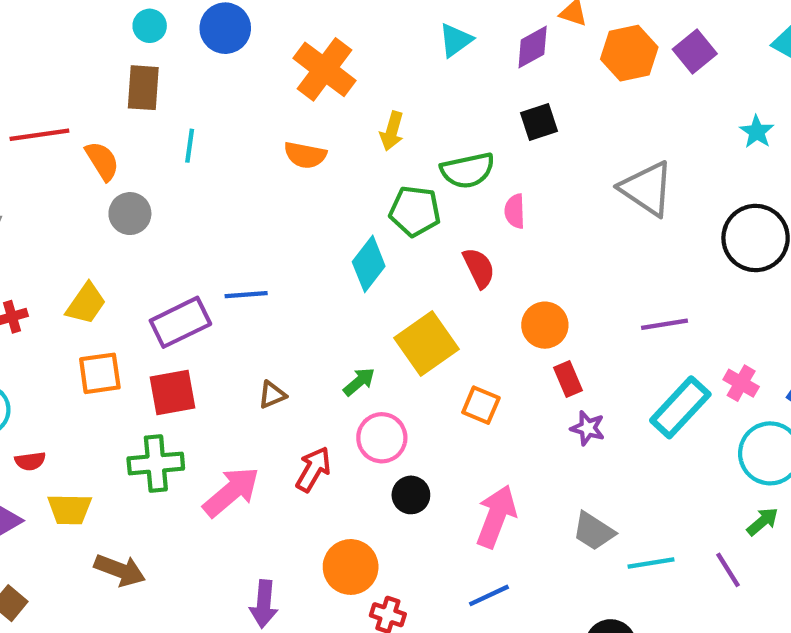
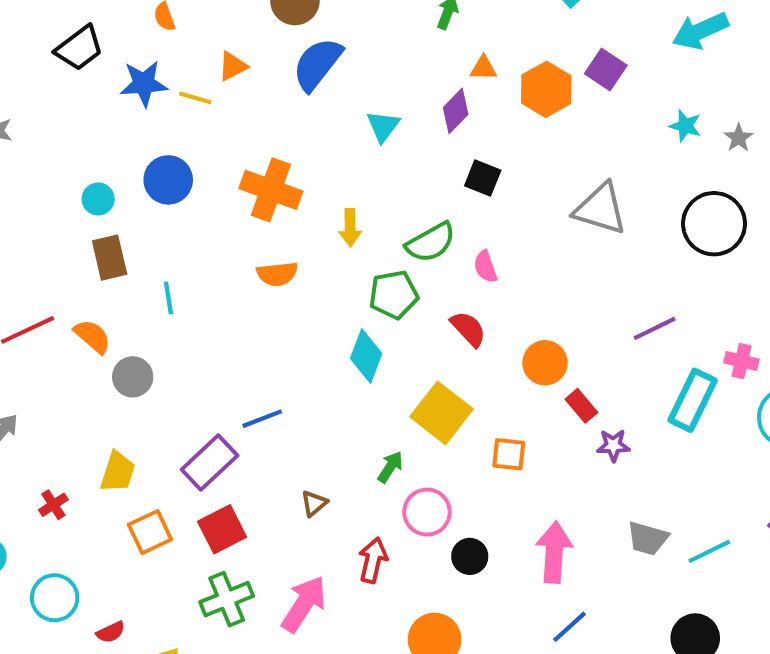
black square: (539, 122) -> (483, 178), turned -33

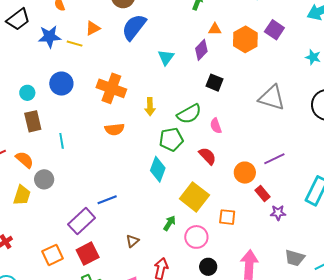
purple line: (655, 328) -> (274, 159), moved
yellow trapezoid: (118, 472) -> (22, 195), moved
pink circle: (427, 512) -> (196, 237), moved

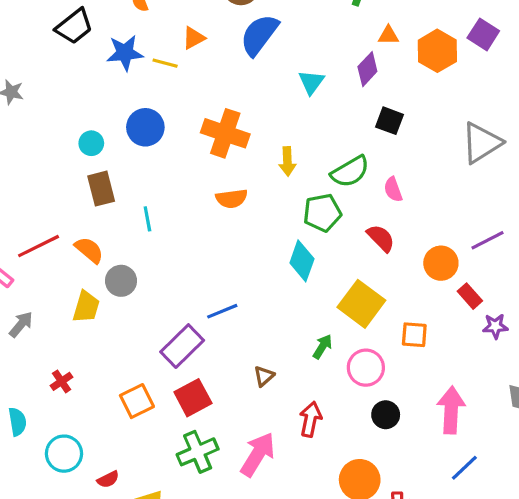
gray triangle: (272, 98) -> (481, 143), turned -48

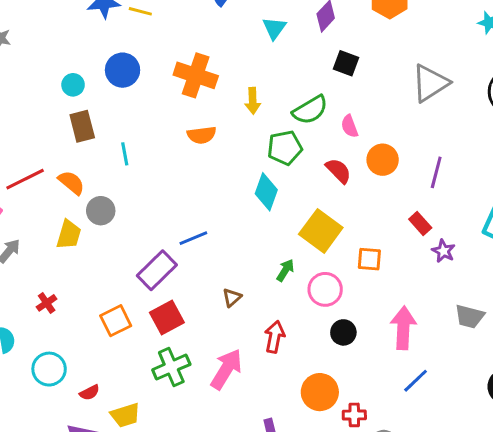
purple line: (488, 240) -> (436, 172), turned -48
orange circle: (441, 263) -> (383, 160), moved
purple star: (495, 326) -> (443, 251), turned 30

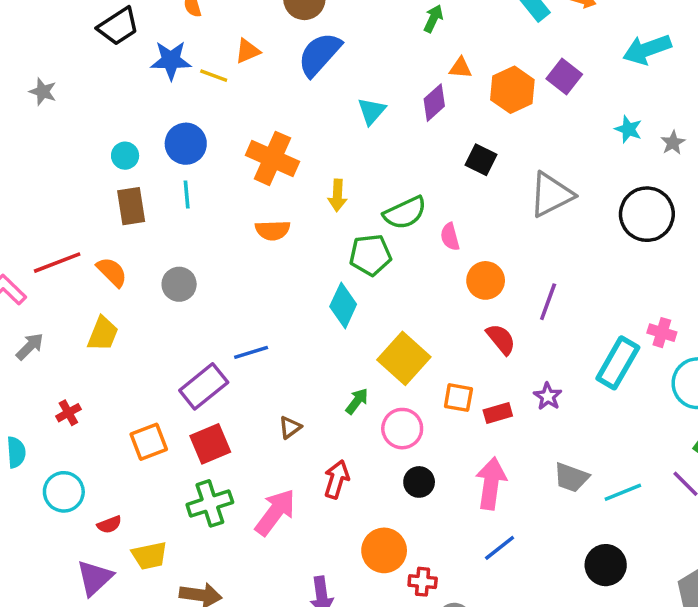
black square: (346, 63) -> (481, 160), moved
cyan line: (125, 154) -> (187, 194), moved
red semicircle: (338, 171) -> (501, 339), moved
gray circle: (101, 211) -> (179, 284), moved
red rectangle: (420, 223) -> (498, 413), moved, turned -70

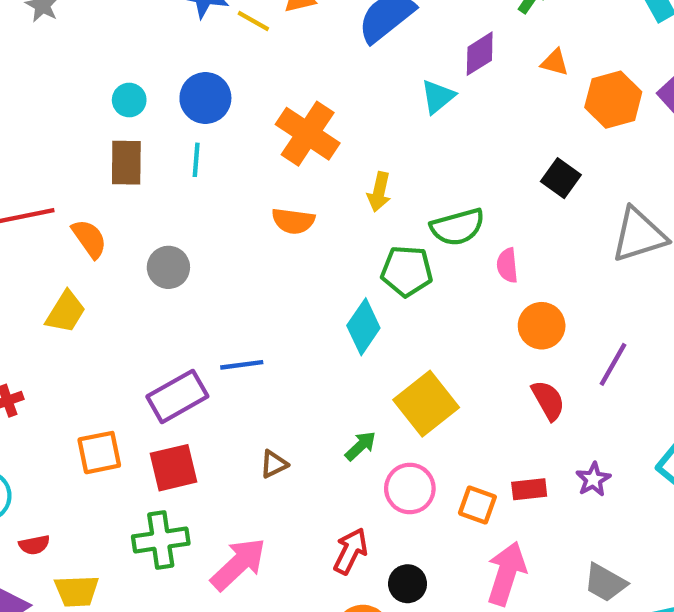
purple diamond: (434, 103) -> (480, 54), moved
orange square: (458, 398) -> (477, 505), moved
red arrow: (337, 479) -> (351, 551), moved
black circle: (419, 482) -> (408, 584), moved

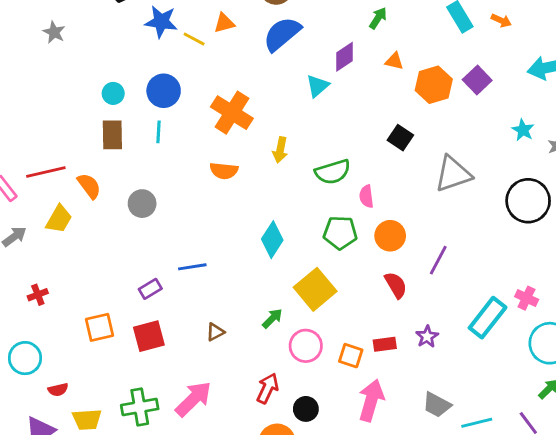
green pentagon: (407, 271) -> (340, 233), moved
yellow trapezoid: (66, 312) -> (59, 219), moved
purple rectangle: (177, 396) -> (150, 289), size x0.6
green cross: (161, 540) -> (140, 407), moved

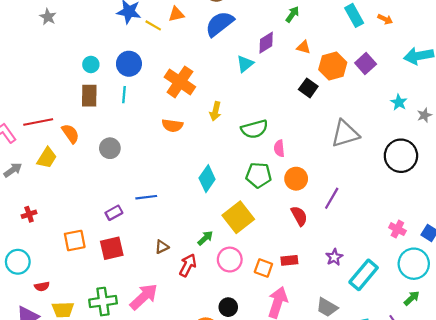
black square: (400, 138) -> (308, 88), moved
cyan rectangle: (488, 318) -> (364, 275), moved
purple star: (427, 337) -> (334, 257), moved
red arrow: (268, 388) -> (188, 265), moved

